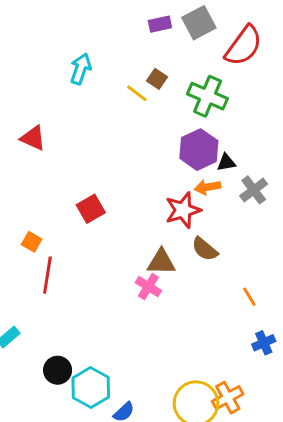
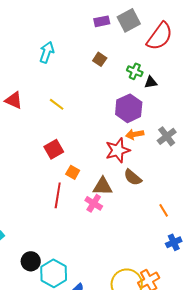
yellow line: (137, 93) -> (57, 104), moved
green cross: (208, 96) -> (135, 71), size x0.6
black triangle: (226, 163) -> (151, 82), moved
orange square: (32, 242) -> (73, 172), moved
red line: (47, 275) -> (58, 195), moved

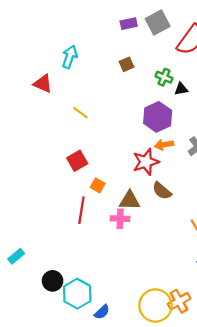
brown square: (100, 59) -> (127, 64), turned 32
red triangle: (14, 100) -> (43, 84), moved
pink cross: (94, 203) -> (120, 219), turned -30

